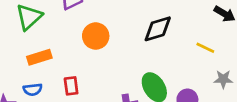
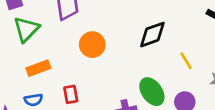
yellow line: (205, 48) -> (186, 61), moved, turned 36

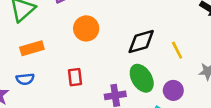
black diamond: (152, 35) -> (141, 42), moved
red rectangle: (71, 94) -> (75, 77), moved

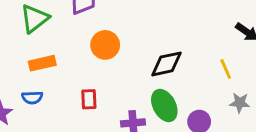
yellow line: (177, 50) -> (226, 69), moved

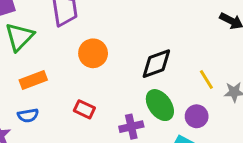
yellow line: (226, 69) -> (206, 80), moved
red rectangle: (89, 99) -> (84, 109), turned -54

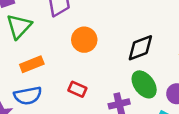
blue semicircle: (28, 115) -> (28, 96), size x1.5

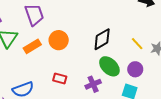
orange rectangle: (32, 64) -> (32, 46), moved

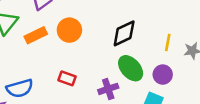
yellow line: (137, 44) -> (168, 43), turned 48

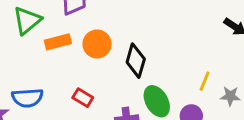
black diamond: (124, 33) -> (136, 61), moved, turned -60

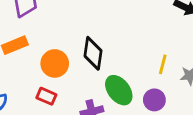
orange circle: (97, 44) -> (55, 63), moved

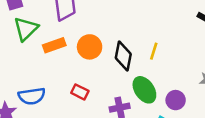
orange circle: (55, 63) -> (90, 47), moved
yellow line: (163, 64) -> (154, 51), moved

